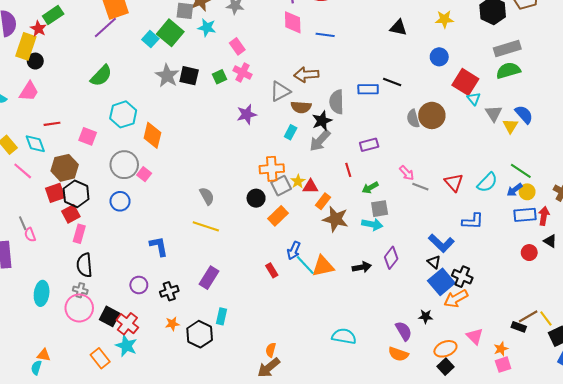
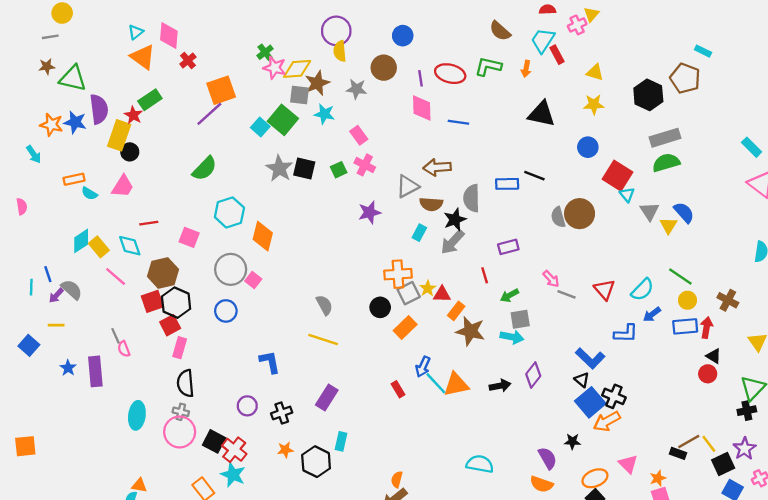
black triangle: (398, 28) -> (542, 114), size x1.4
blue arrow: (515, 190) -> (652, 314), moved
red circle: (529, 253) -> (708, 374), moved

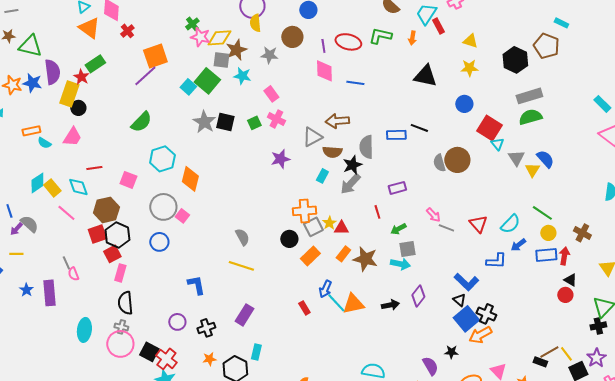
orange rectangle: (456, 311) -> (343, 254), moved

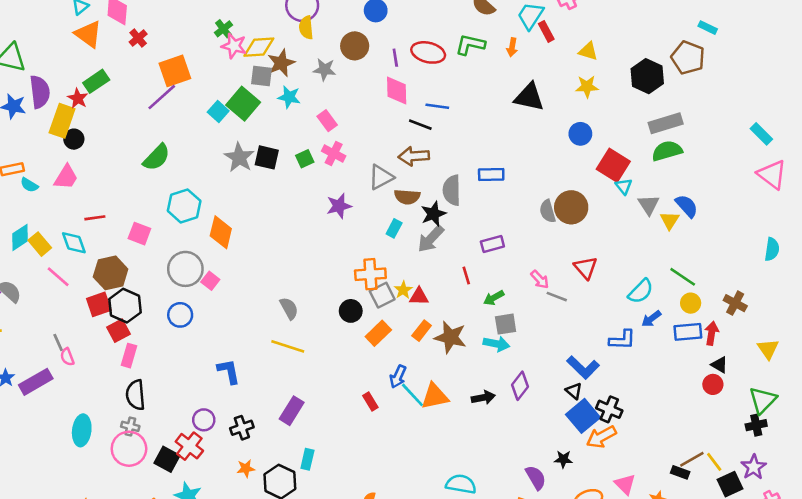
black line: (419, 128) -> (420, 125), moved
red triangle: (478, 224) -> (586, 268), moved
purple rectangle: (49, 293) -> (36, 382), turned 65
red cross: (166, 359) -> (189, 446), moved

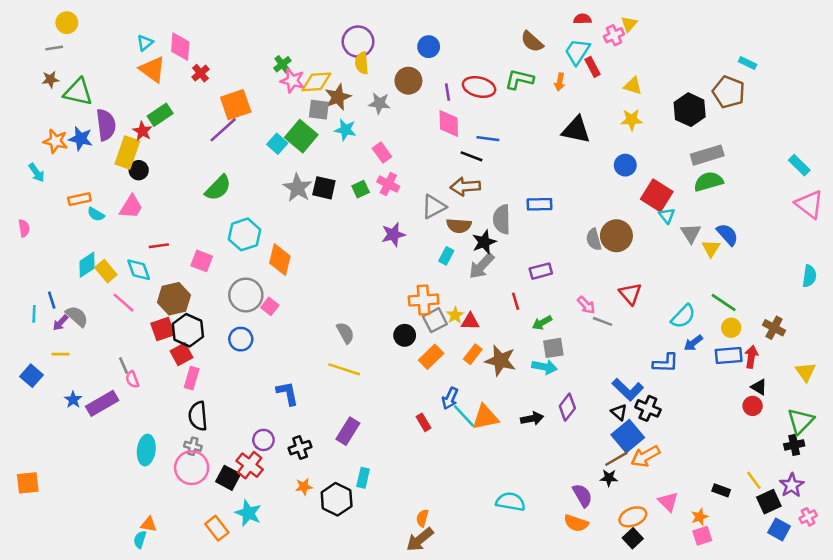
black cross: (609, 409) -> (648, 408), moved
brown line: (692, 459) -> (616, 459), moved

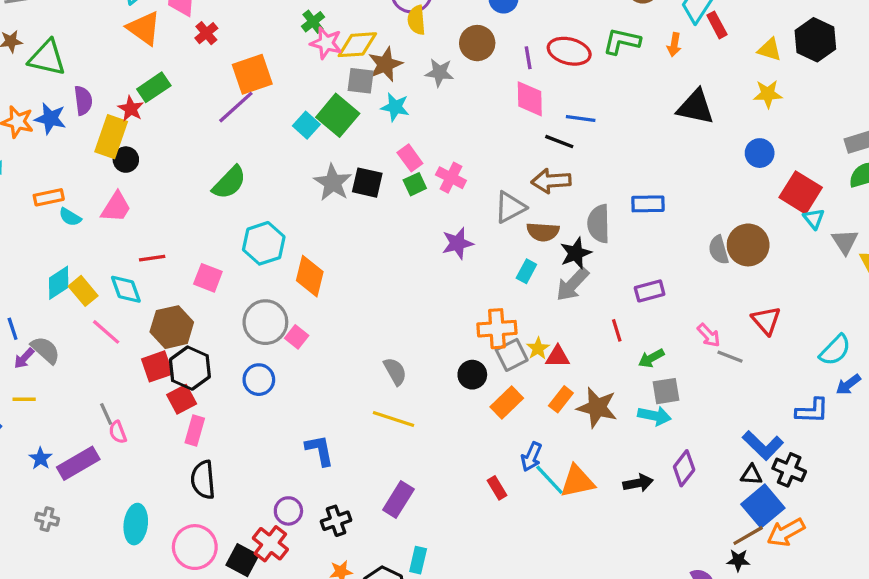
black hexagon: (690, 110) -> (815, 40), moved
purple semicircle: (106, 125) -> (83, 100), size x0.7
pink rectangle: (382, 153) -> (410, 158), moved
black triangle: (619, 412) -> (751, 475), turned -36
gray cross: (193, 446) -> (47, 519), moved

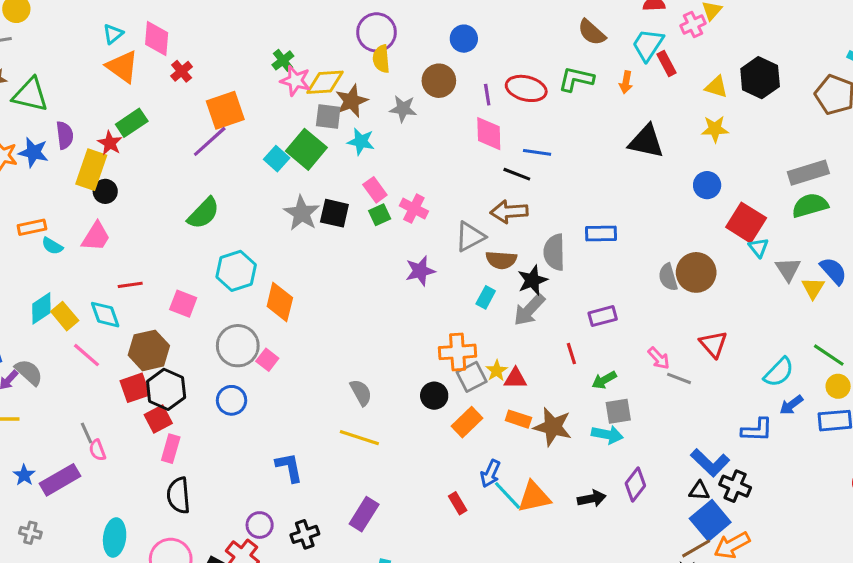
orange rectangle: (561, 399) -> (518, 419), turned 70

